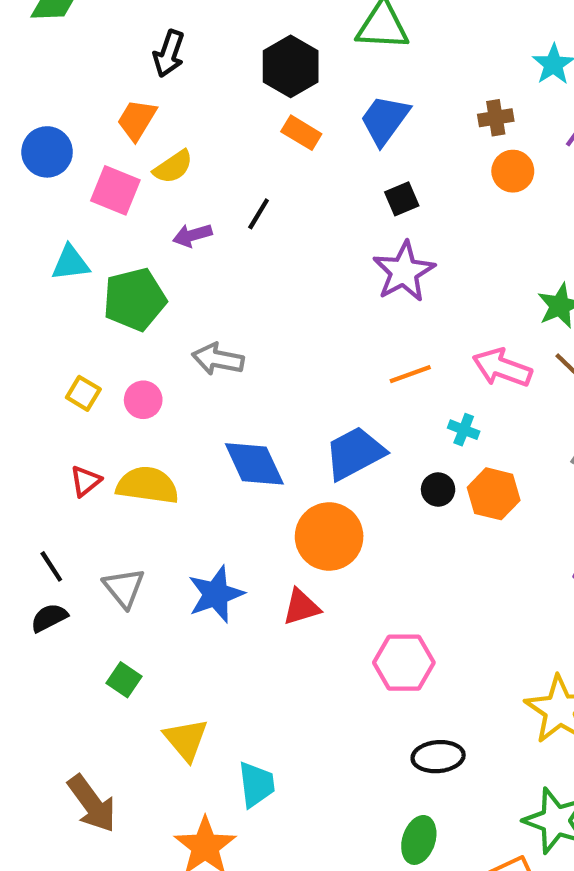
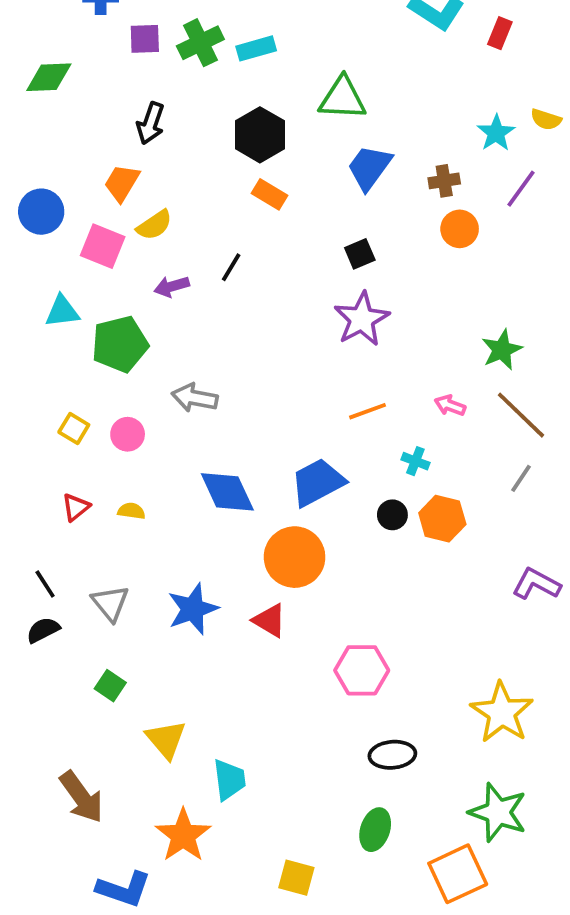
blue trapezoid: (385, 120) -> (369, 167), moved
pink arrow: (502, 368) -> (450, 405), size x0.6
yellow semicircle: (147, 485) -> (131, 511), size x0.5
red triangle: (301, 607) -> (270, 620), turned 48

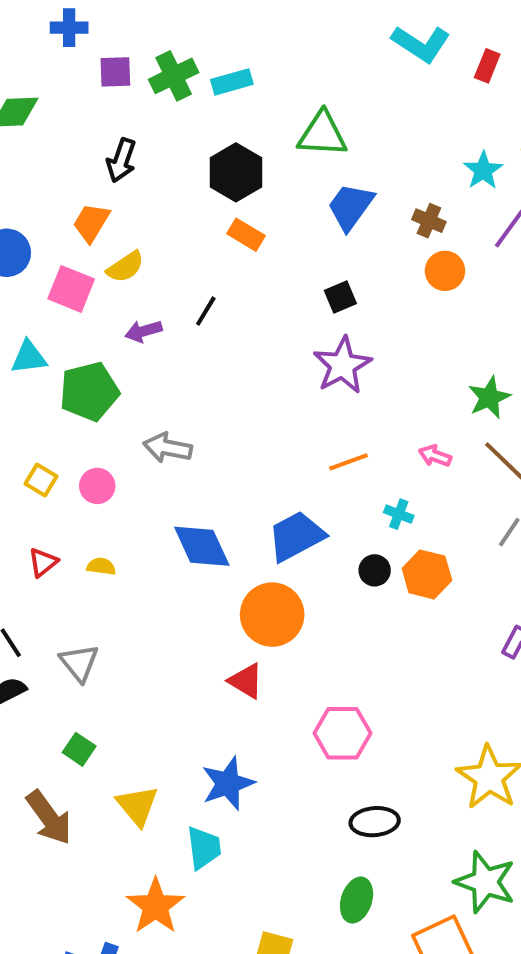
brown cross: (444, 181) -> (429, 221), turned 32
blue star: (193, 609) -> (228, 783), moved
brown arrow: (81, 797) -> (49, 818), moved

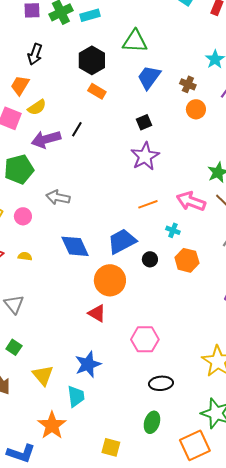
purple arrow: (143, 331) -> (46, 139), size x1.6
pink arrow: (435, 456) -> (191, 201), size x1.8
black circle: (375, 570) -> (150, 259), moved

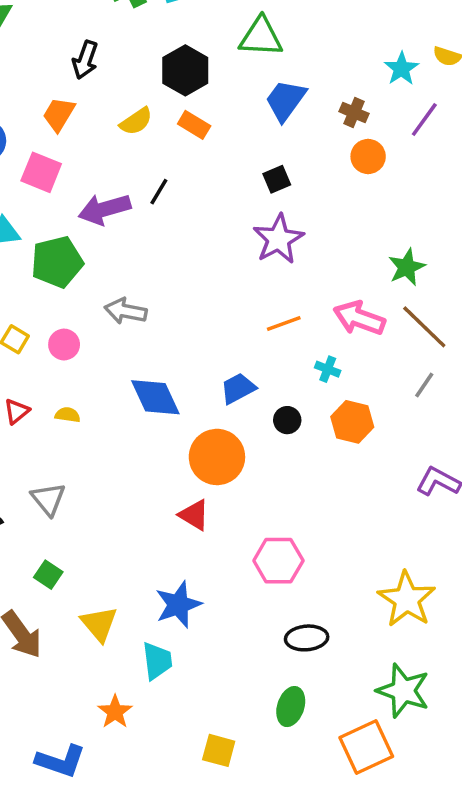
yellow semicircle: (37, 107) -> (136, 121), moved
blue trapezoid: (122, 241) -> (238, 388), size x0.7
orange star: (52, 425) -> (115, 712), size x0.7

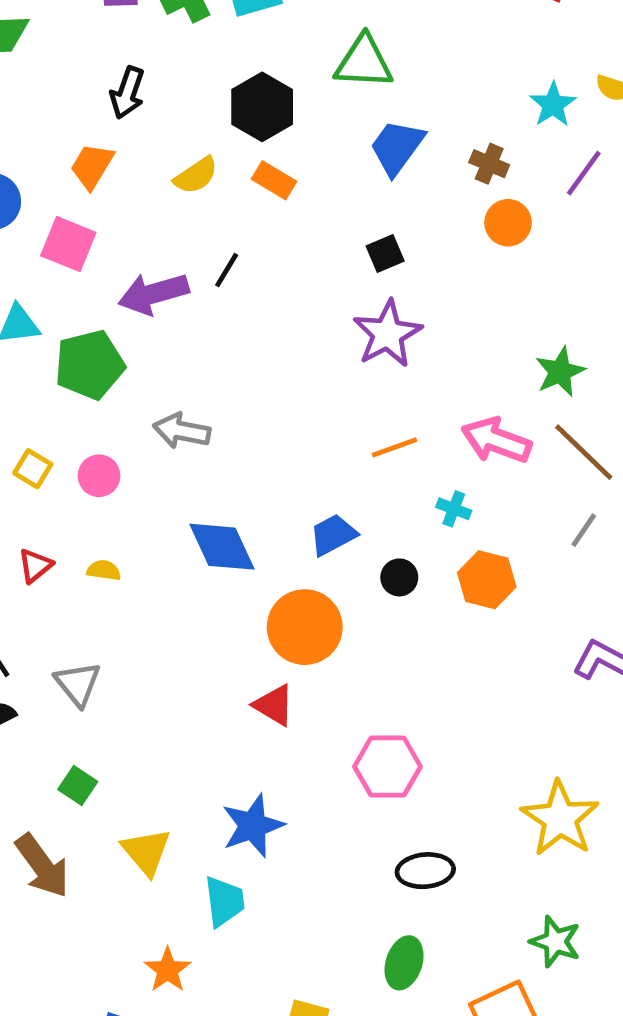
green star: (403, 691) -> (555, 942), size x0.7

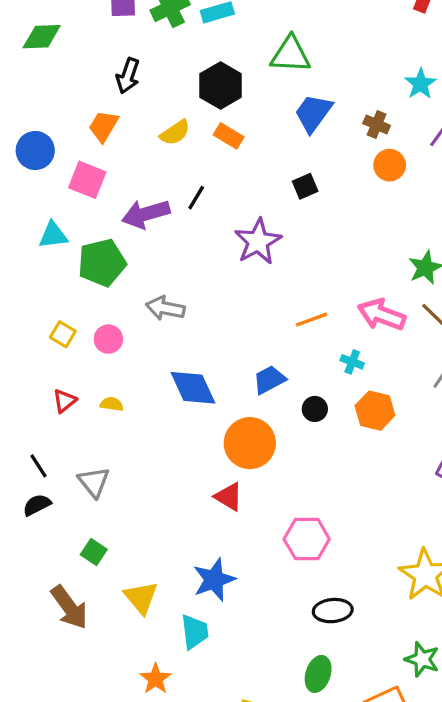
purple star: (387, 334) -> (258, 242), moved

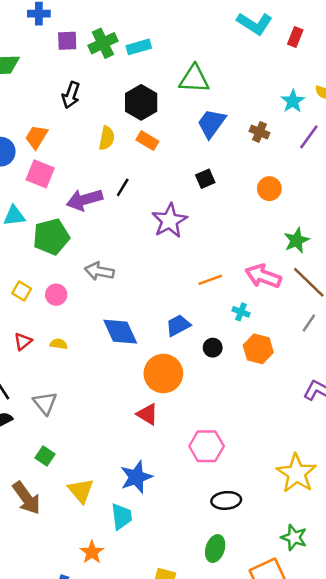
orange trapezoid: (104, 126) -> (36, 137), moved
yellow semicircle: (175, 133) -> (107, 138), turned -45
orange circle: (390, 165) -> (269, 189), moved

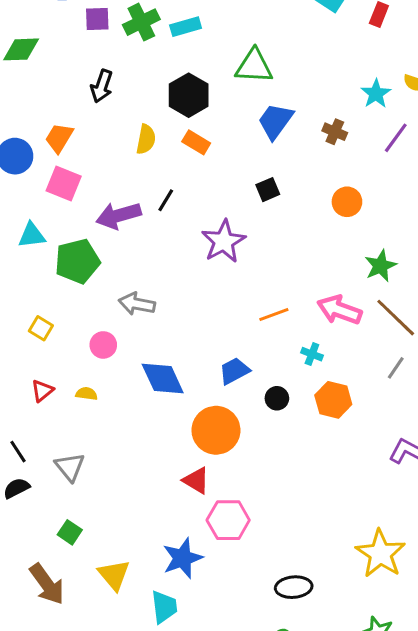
pink circle: (56, 295) -> (103, 345), moved
pink hexagon: (207, 446) -> (228, 520), moved

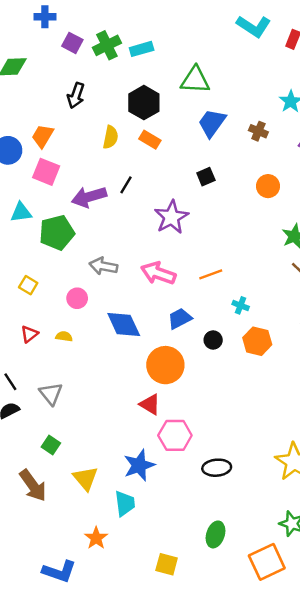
purple square: (97, 19) -> (72, 43), turned 30
pink arrow: (339, 310) -> (158, 273), moved
black ellipse: (294, 587) -> (217, 468), moved

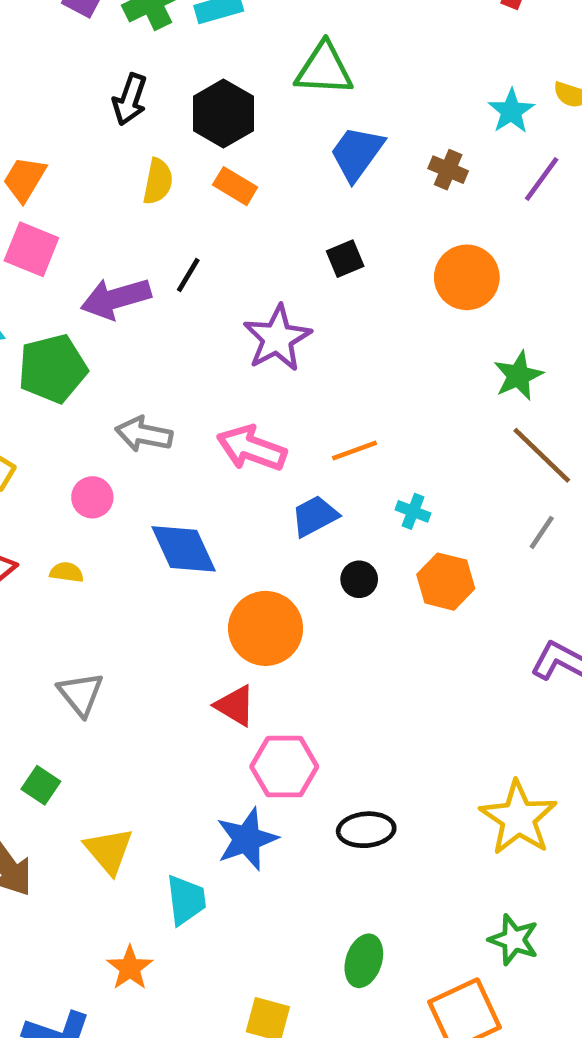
black arrow: (76, 95) -> (130, 99), moved
orange circle: (268, 186) -> (467, 277), size x1.4
blue trapezoid: (180, 319) -> (315, 516), moved
gray triangle: (51, 394) -> (81, 694), moved
blue star: (139, 465) -> (247, 839), moved

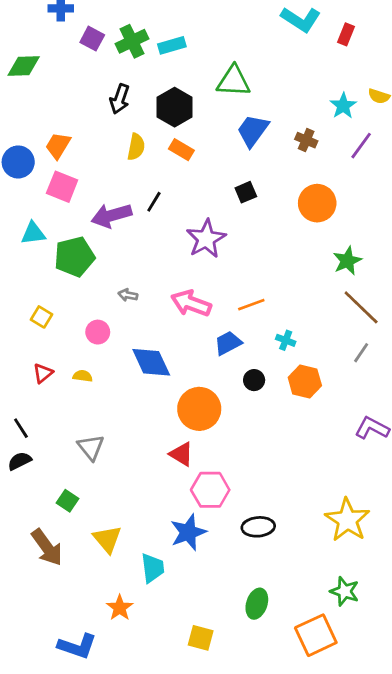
gray arrow: (144, 434) -> (128, 295), size x0.6

